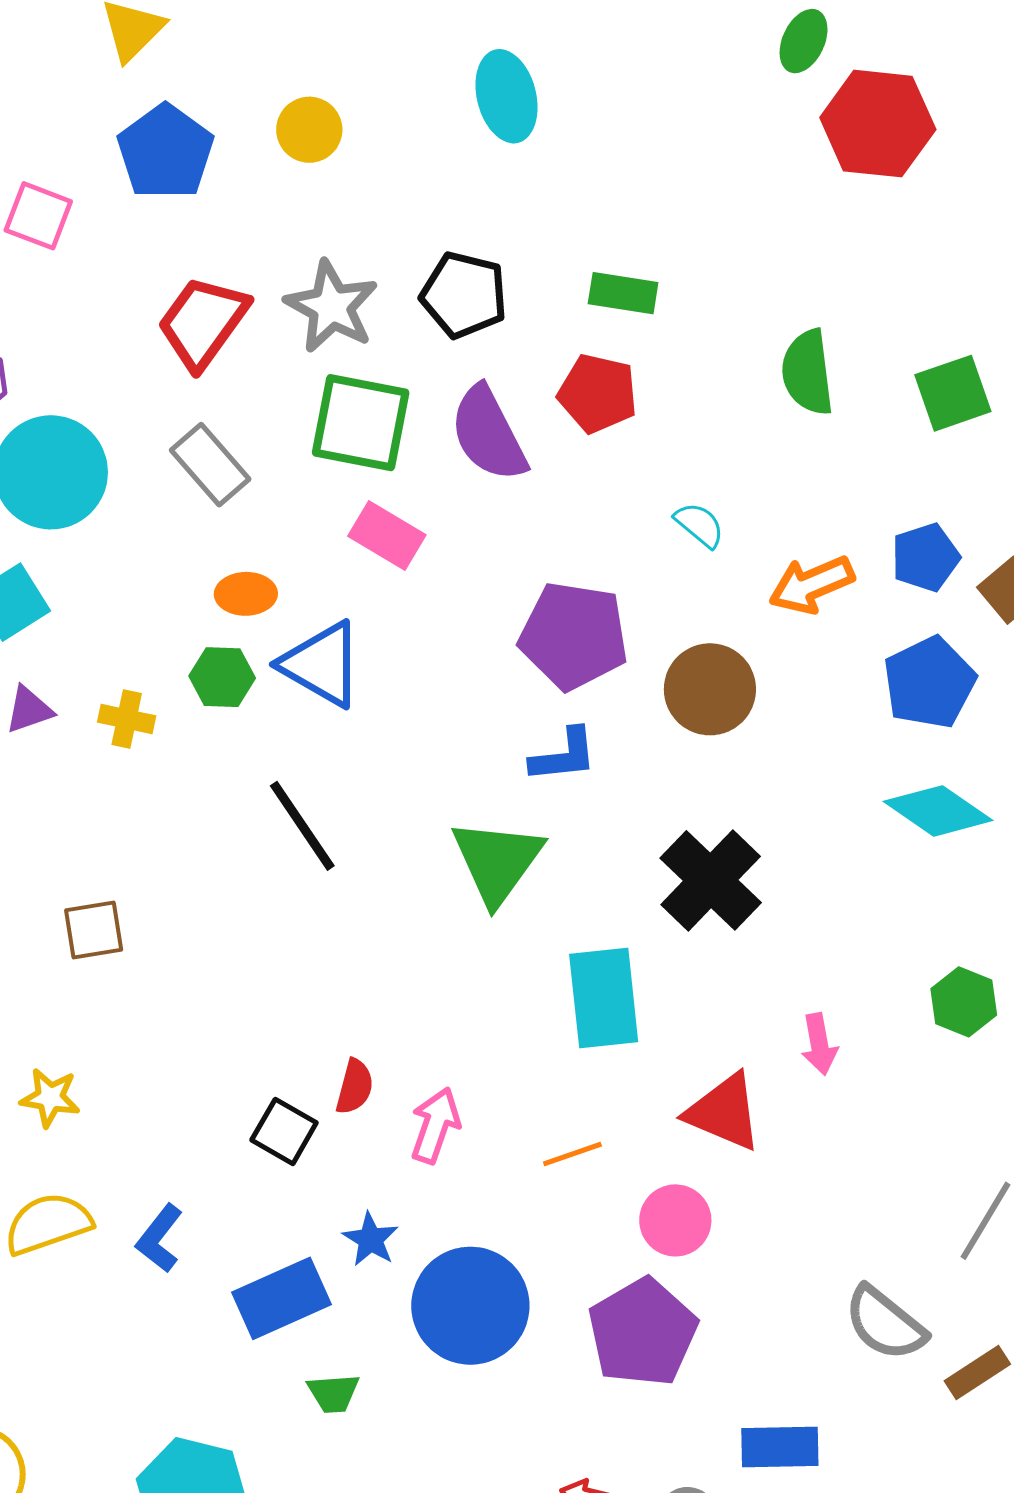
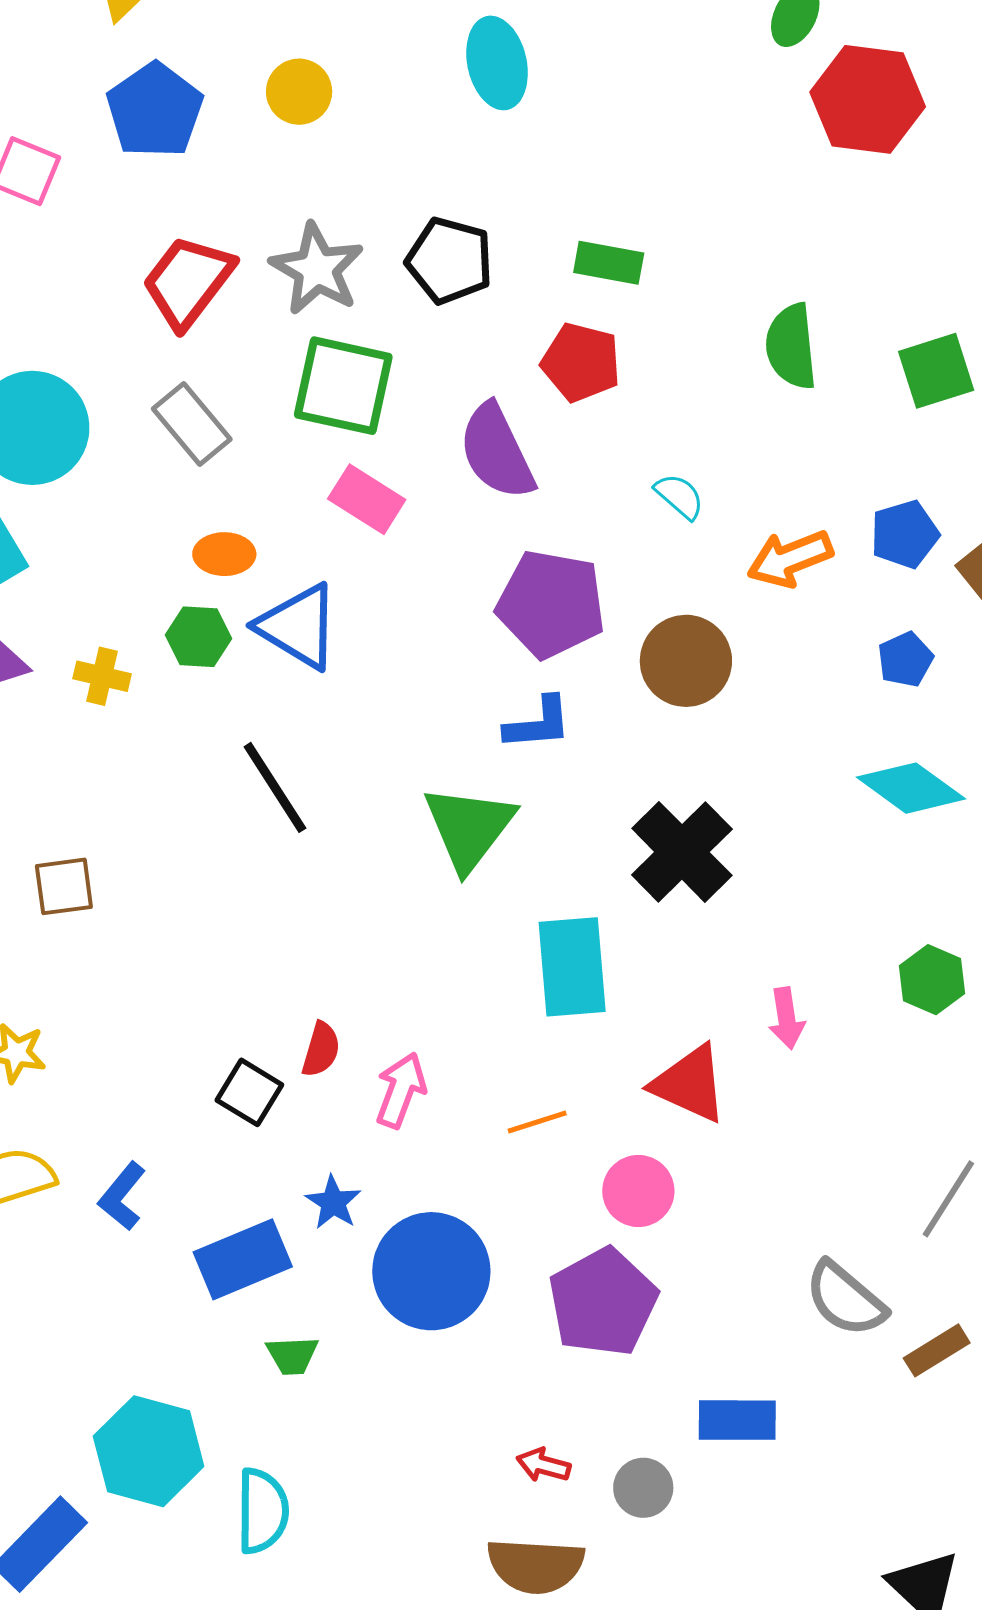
purple semicircle: (488, 434) -> (497, 452), moved
blue pentagon: (929, 683) -> (905, 659), size x0.6

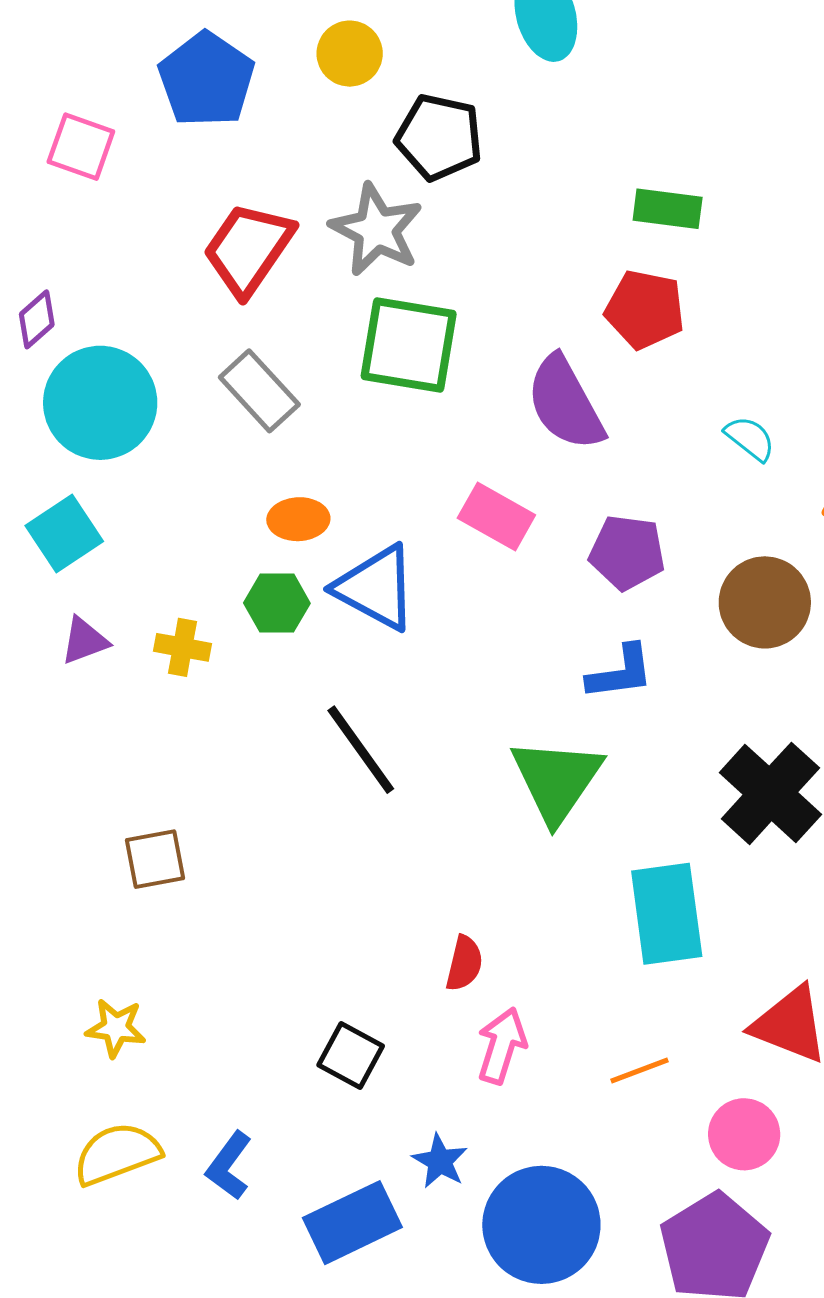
black pentagon: (450, 261) -> (439, 137), moved
pink rectangle: (367, 499) -> (496, 517), moved
purple pentagon: (551, 604) -> (627, 552), size x0.7
red semicircle: (321, 1049) -> (464, 963), moved

